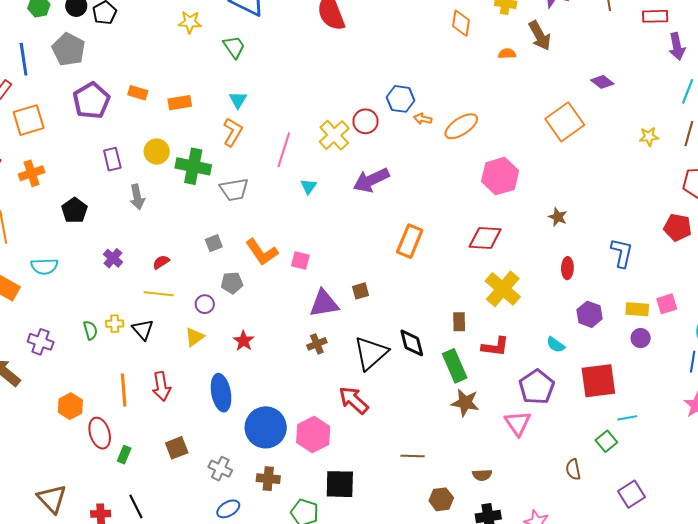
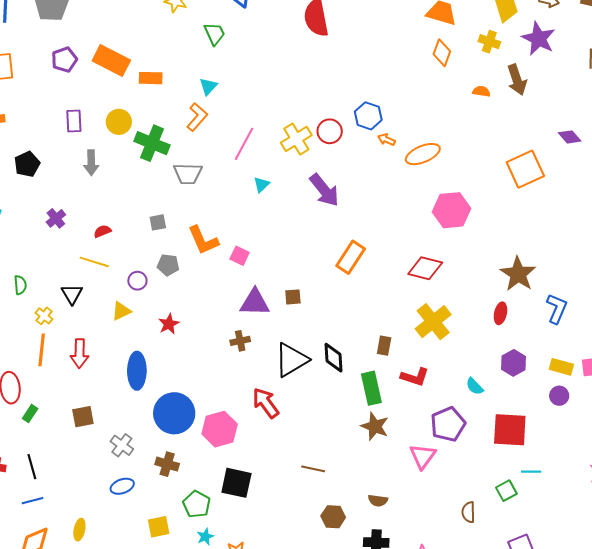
orange rectangle: (138, 93) -> (111, 60), size x1.8
purple pentagon: (91, 101) -> (64, 60), size x0.7
purple arrow: (371, 180) -> (324, 190), turned -114
brown star: (558, 217) -> (518, 274), moved, size x1.8
yellow cross: (115, 324) -> (44, 316), moved, turned 30

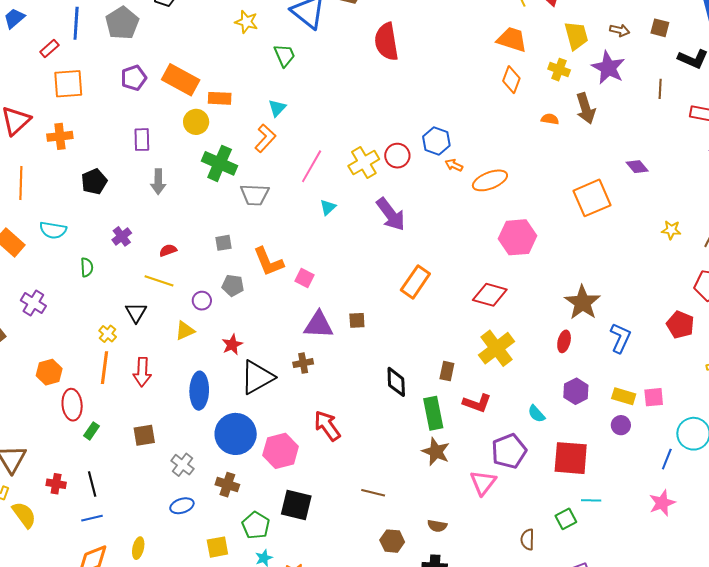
yellow circle: (119, 122) -> (196, 122), moved
green semicircle: (20, 285) -> (87, 267), moved
black triangle: (291, 360) -> (257, 377), moved

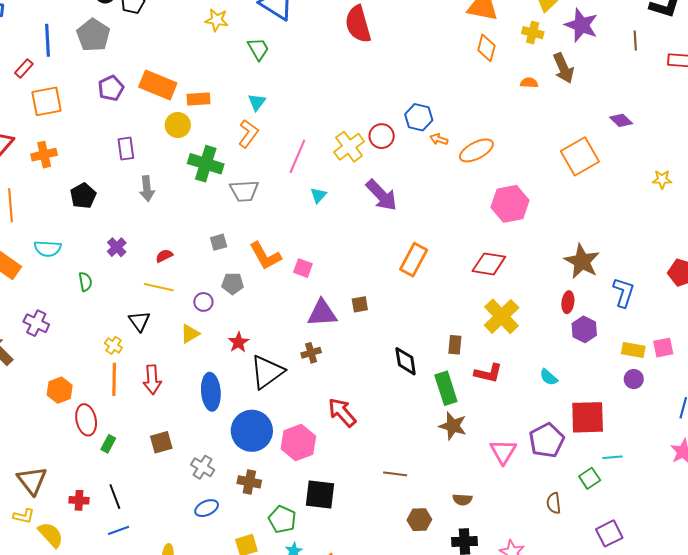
purple hexagon: (576, 391) -> (584, 329), moved
purple pentagon: (509, 451) -> (547, 440), moved

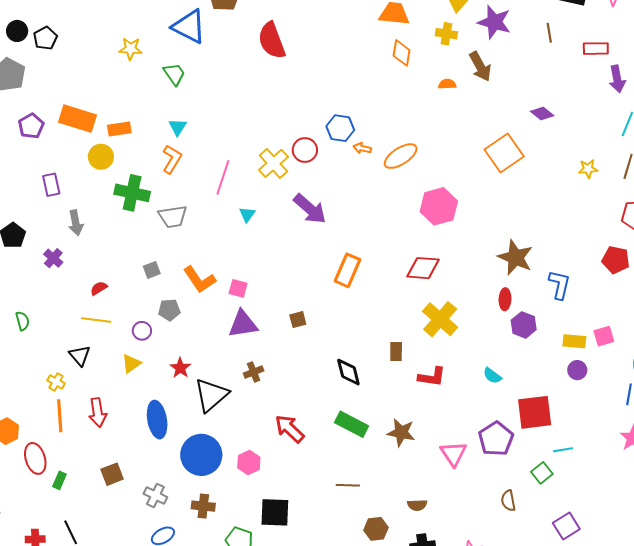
purple cross: (117, 247) -> (53, 258), moved
purple triangle: (322, 313) -> (243, 324), moved
green rectangle: (446, 388) -> (352, 424), moved, turned -40
pink hexagon: (298, 443) -> (249, 463), size x0.7

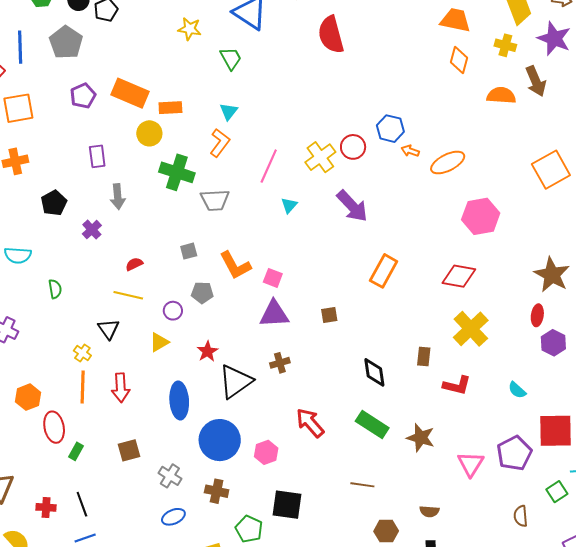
orange semicircle: (447, 84) -> (501, 95), size x1.6

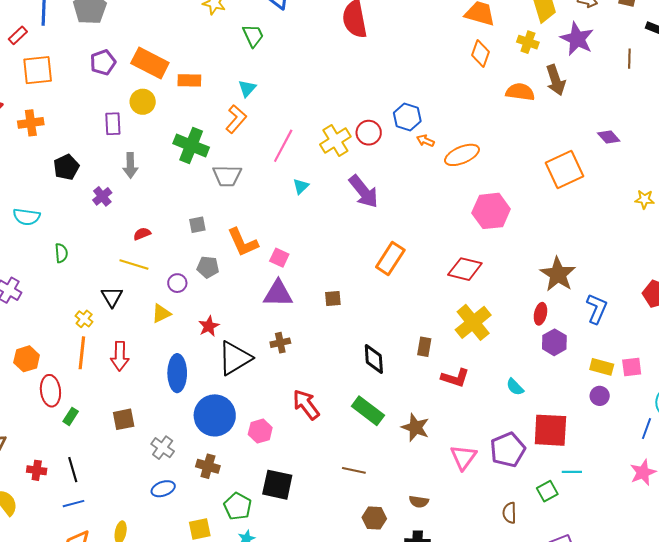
yellow circle: (149, 133) -> (143, 102), moved

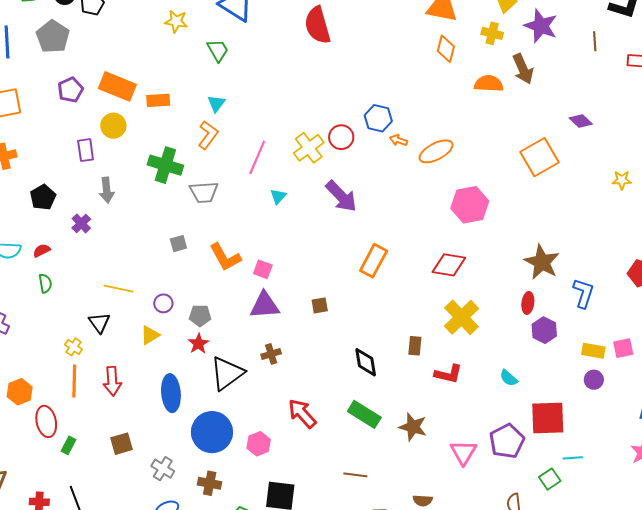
red semicircle: (142, 234) -> (42, 250), moved
gray pentagon: (208, 267) -> (200, 316), moved

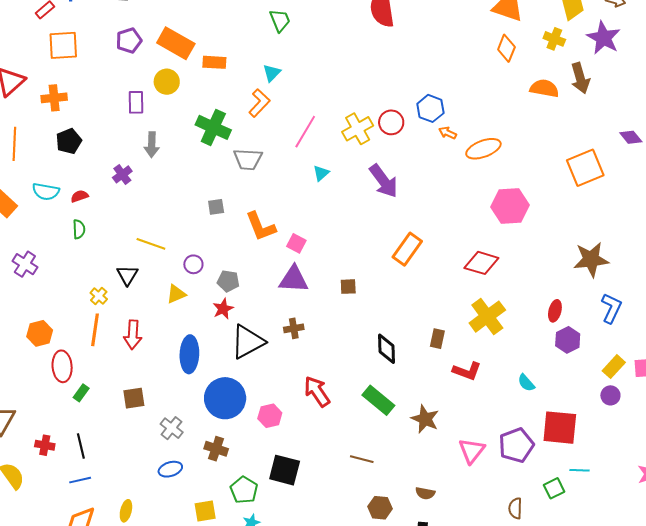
black pentagon: (43, 197) -> (69, 141), moved
brown star: (542, 262) -> (591, 260), moved, turned 30
yellow rectangle: (593, 351) -> (614, 367), turned -65

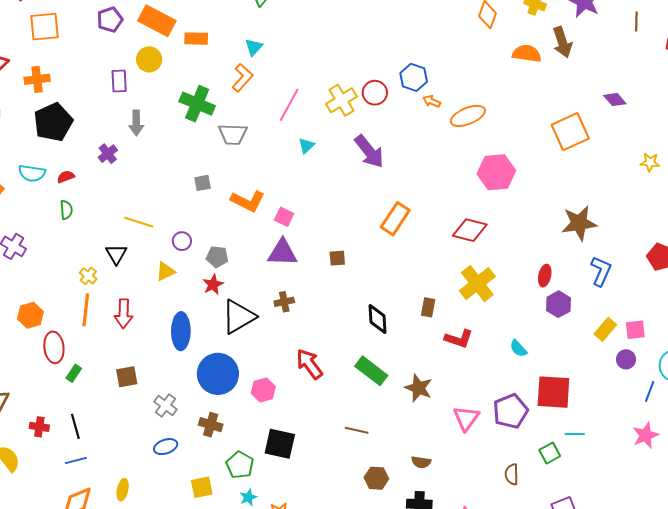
black pentagon: (69, 141) -> (53, 122), size x1.5
orange L-shape: (261, 226) -> (248, 201), turned -40
purple circle: (610, 395) -> (626, 359), moved

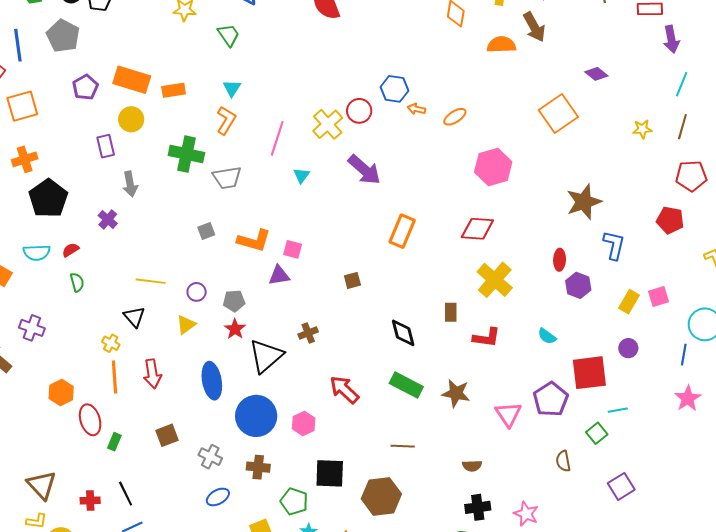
orange ellipse: (468, 116) -> (455, 117), size x0.7
purple triangle: (282, 253) -> (279, 275), moved, size x0.7
purple circle: (626, 359) -> (628, 348), moved
brown hexagon: (376, 478) -> (381, 496), moved, size x1.6

